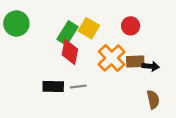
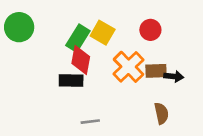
black rectangle: (53, 87) -> (71, 81), moved
gray line: (78, 87) -> (90, 122), moved
brown semicircle: (153, 100) -> (161, 113), moved

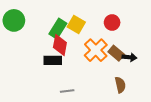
brown rectangle: (156, 71) -> (116, 53), turned 42

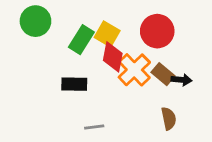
green circle: (14, 20) -> (35, 21), moved
red circle: (112, 23) -> (157, 31), size x1.5
red diamond: (60, 45) -> (113, 57), moved

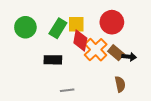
green circle: (35, 21) -> (25, 27), moved
yellow square: (107, 34) -> (76, 24), turned -30

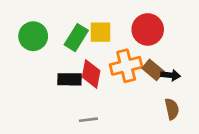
red diamond: (80, 40) -> (91, 74), moved
orange cross: (96, 50) -> (126, 66), turned 30
brown semicircle: (120, 84) -> (172, 109), moved

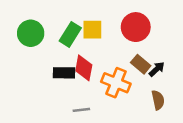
orange cross: (126, 66) -> (116, 83), moved, turned 36
black arrow: (171, 75) -> (157, 69), turned -49

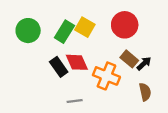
yellow square: (92, 30) -> (85, 27), turned 30
red diamond: (84, 68) -> (77, 62), turned -35
black rectangle: (64, 73) -> (59, 67), turned 54

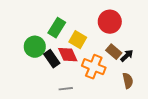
yellow square: (85, 27) -> (78, 40), moved
green circle: (28, 31) -> (35, 47), moved

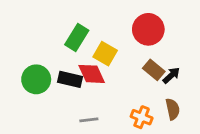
green circle: (35, 47) -> (36, 79), moved
black rectangle: (52, 59) -> (70, 79), turned -42
orange cross: (94, 67) -> (142, 117), moved, size x0.7

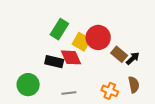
red circle: (148, 29) -> (98, 37), moved
green circle: (36, 79) -> (28, 85), moved

